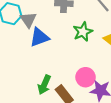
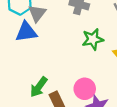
blue triangle: (39, 37) -> (26, 32), moved

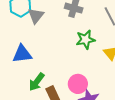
blue triangle: (26, 32) -> (22, 54), moved

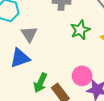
gray triangle: (36, 16) -> (29, 34), moved

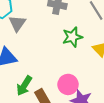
gray triangle: (29, 34) -> (17, 23), moved

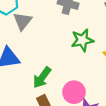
green arrow: (24, 86) -> (42, 78), moved

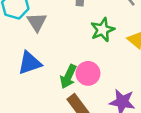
pink circle: (74, 92) -> (88, 73), moved

